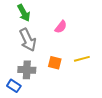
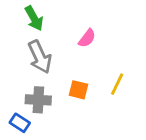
yellow line: (82, 59) -> (117, 84), turned -49

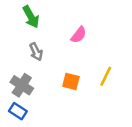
gray arrow: (40, 57) -> (36, 52), size x0.6
gray cross: (38, 100) -> (22, 85), moved, turned 30

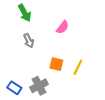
yellow line: (106, 76) -> (78, 67), moved
gray cross: (22, 85) -> (39, 86), moved, turned 30

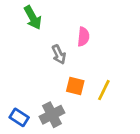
pink semicircle: (63, 27) -> (83, 37), turned -32
gray arrow: (29, 41) -> (59, 54), moved

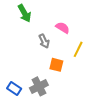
pink semicircle: (83, 37) -> (63, 28), turned -64
yellow line: (104, 90) -> (78, 49), moved

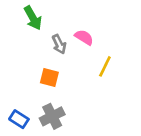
gray arrow: (44, 41) -> (59, 44), moved
orange square: (56, 65) -> (49, 77), moved

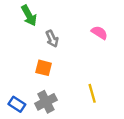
pink semicircle: (84, 37) -> (99, 33), moved
yellow line: (105, 66) -> (92, 93), moved, turned -42

